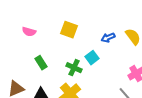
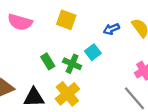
pink semicircle: (29, 32) -> (20, 22), size x1.5
green rectangle: (41, 63) -> (48, 61), moved

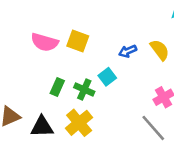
pink semicircle: (20, 22) -> (45, 42), moved
green rectangle: (48, 61) -> (57, 87), turned 56

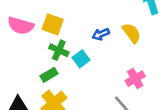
green rectangle: (57, 87) -> (49, 75), moved, turned 35
green cross: (84, 90) -> (59, 50), moved

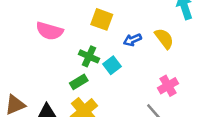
yellow square: (53, 24) -> (102, 19), moved

